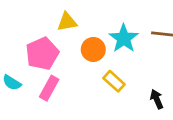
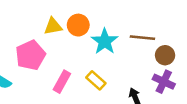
orange circle: (93, 49) -> (78, 25), moved
pink rectangle: (49, 88) -> (62, 82), moved

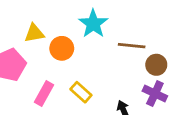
orange circle: (78, 25) -> (62, 48), moved
cyan star: (105, 41) -> (93, 24), moved

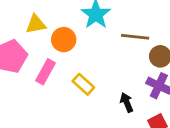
pink rectangle: (44, 94) -> (45, 72), moved

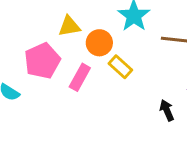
yellow rectangle: (83, 84) -> (120, 67), moved

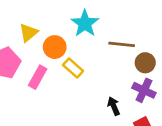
yellow triangle: (69, 26) -> (28, 33), turned -30

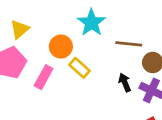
yellow triangle: (28, 33) -> (20, 29), moved
black arrow: (114, 106) -> (125, 82), moved

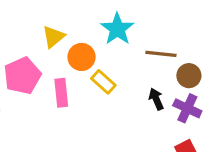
yellow triangle: (20, 29) -> (53, 37), moved
pink rectangle: (44, 77) -> (61, 93), turned -35

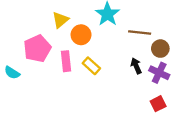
yellow rectangle: (103, 82) -> (91, 66), moved

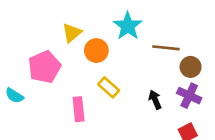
pink rectangle: (66, 61) -> (79, 109), moved
black arrow: (136, 66) -> (155, 100), moved

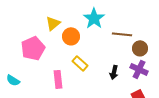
cyan semicircle: (14, 96) -> (13, 80), moved
black arrow: (155, 100) -> (114, 72), turned -144

